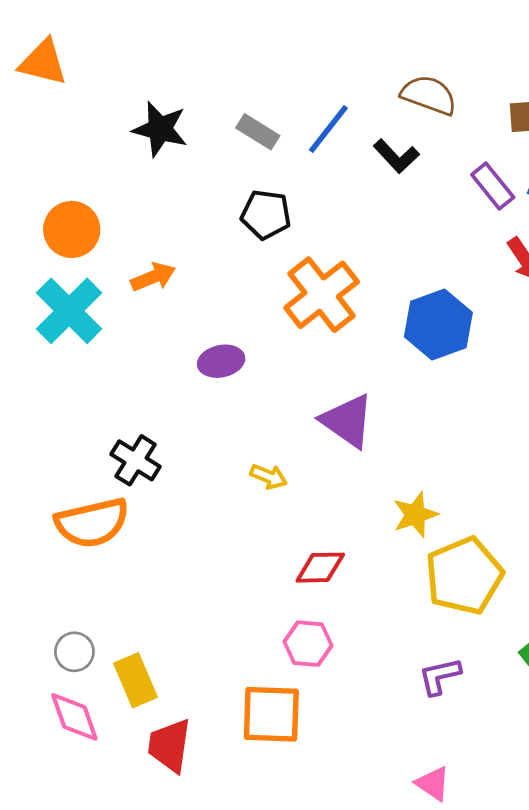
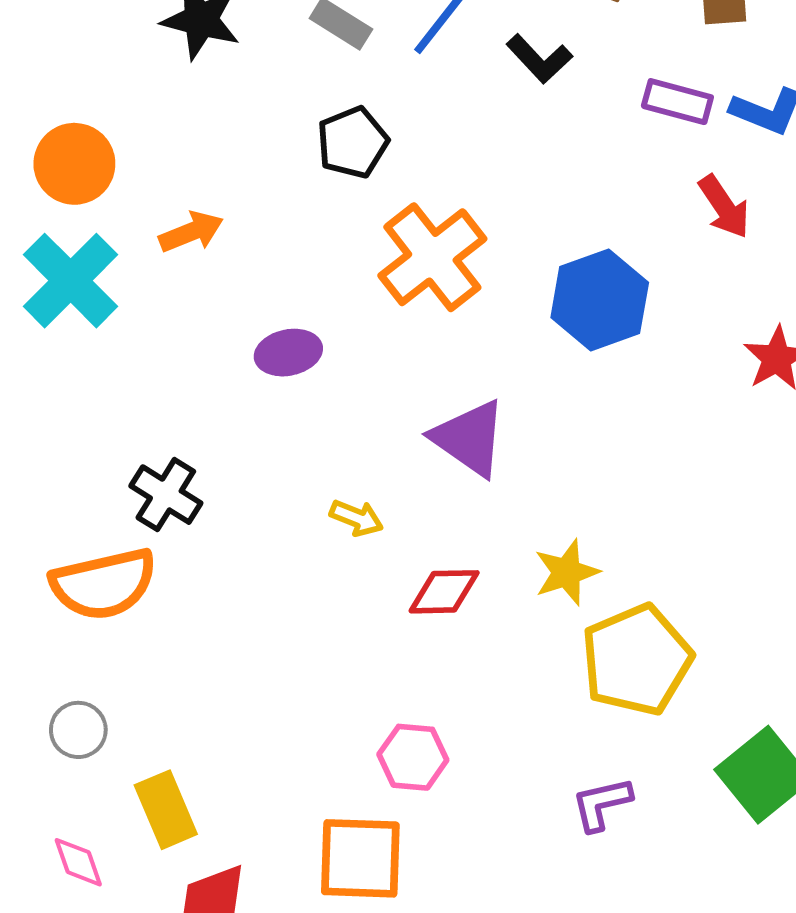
purple rectangle: (493, 186) -> (677, 102), turned -36
black pentagon: (266, 215) -> (353, 142), turned -30
red diamond: (320, 568) -> (444, 592), moved
gray circle: (74, 652) -> (78, 730), moved
pink diamond: (74, 717) -> (78, 862), size x0.7

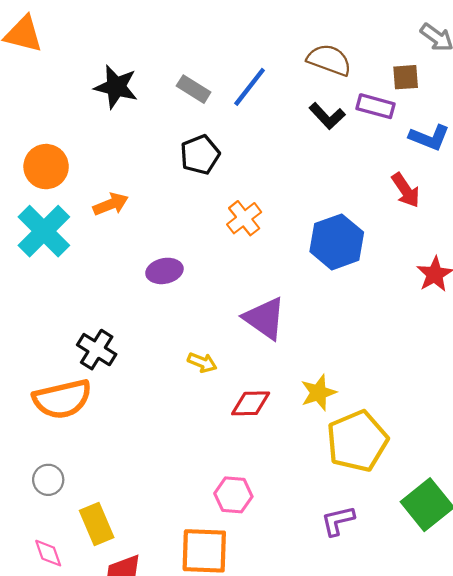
black L-shape: (539, 59) -> (327, 116), moved
purple rectangle: (677, 102) -> (375, 106), moved
orange cross: (432, 257) -> (244, 218), size x0.6

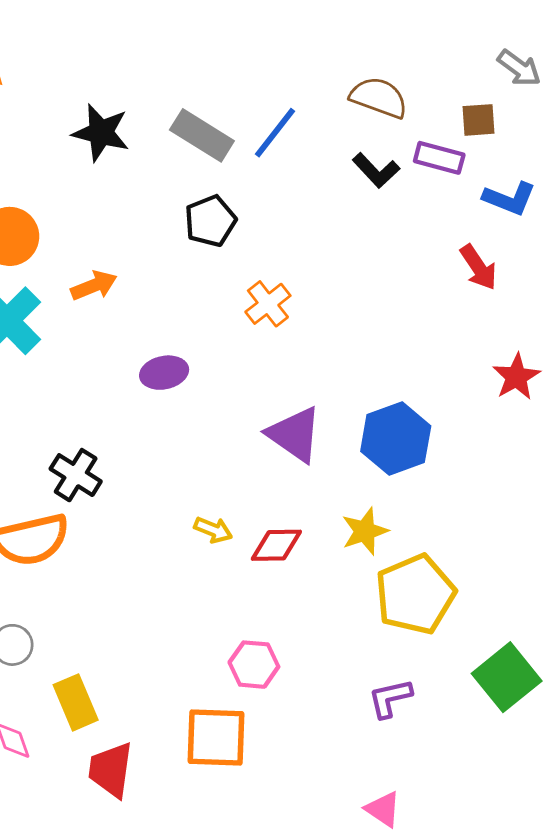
gray rectangle: (194, 89) -> (202, 135), size x1.4
blue hexagon: (337, 242) -> (396, 439), moved
yellow arrow: (202, 362) -> (213, 530), moved

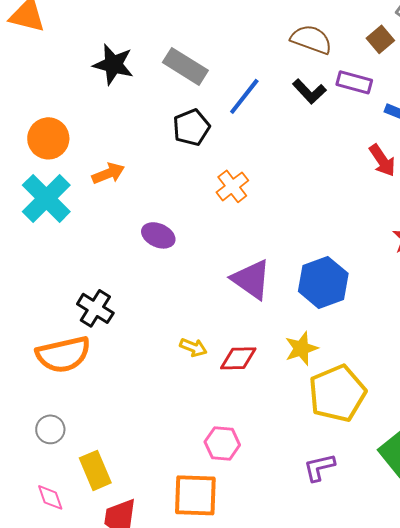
brown square: (478, 120) -> (380, 39), moved, turned -36
blue line: (275, 133) -> (244, 96), moved
purple ellipse: (164, 373) -> (158, 235), turned 36

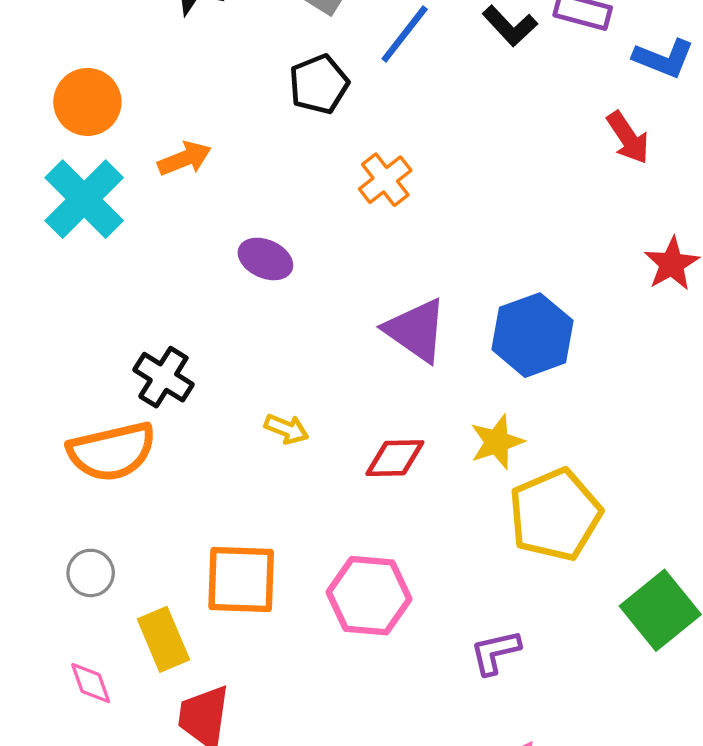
yellow arrow: (193, 347) -> (286, 429), moved
pink hexagon: (222, 443) -> (369, 596), size x1.4
purple L-shape: (319, 467) -> (495, 652), moved
orange square: (195, 495) -> (241, 579), moved

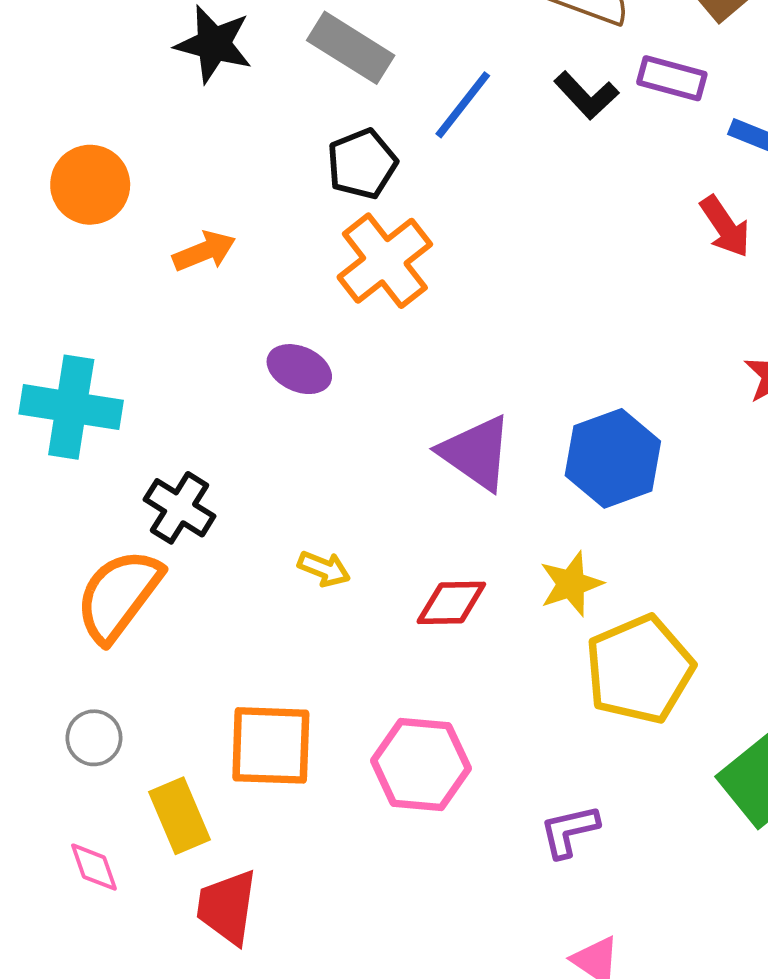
orange cross: (385, 180) -> (385, 261), moved, size x1.5
cyan cross: (84, 199) -> (71, 407), moved, turned -36
orange semicircle: (112, 452) -> (119, 595), turned 140

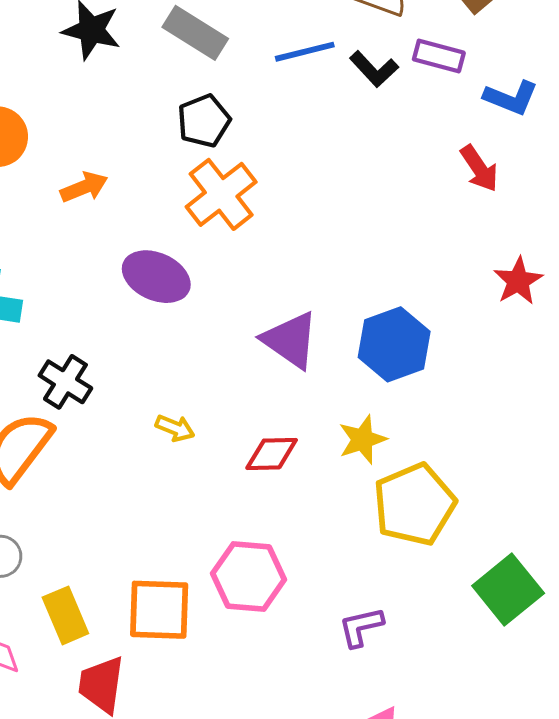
blue line: (463, 105) -> (305, 52), moved, turned 38
purple ellipse: (299, 369) -> (156, 277), size x1.4
orange square: (271, 745) -> (159, 610), moved

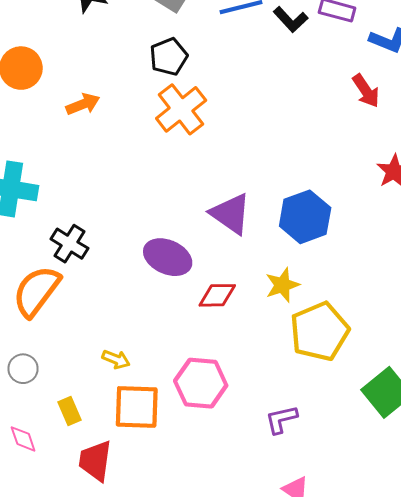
purple ellipse: (156, 277) -> (168, 257), moved
yellow arrow: (175, 428) -> (116, 359), moved
yellow rectangle: (65, 615) -> (70, 411), size x0.7

